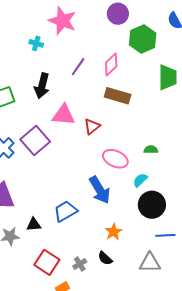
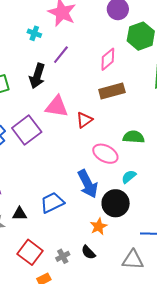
purple line: (78, 67) -> (61, 55), moved
brown rectangle: (118, 96) -> (112, 91), turned -35
green semicircle: (151, 150) -> (134, 137), moved, size x1.5
black circle: (152, 205) -> (116, 203), moved

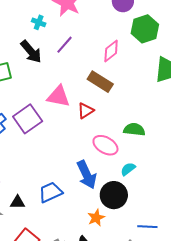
black arrow: (37, 76) -> (31, 52), moved, turned -60
brown rectangle: (112, 91) -> (100, 82), moved, turned 45

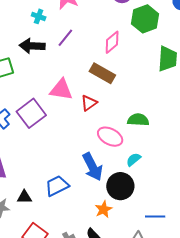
black arrow: (31, 52) -> (32, 46), turned 135

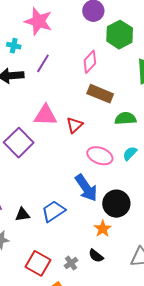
brown rectangle: (102, 73) -> (100, 94), moved
green semicircle: (138, 120) -> (125, 118), moved
cyan semicircle: (134, 160) -> (130, 153), moved
black triangle: (24, 197) -> (22, 215), moved

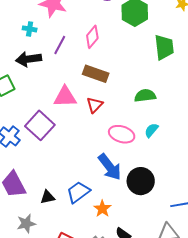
pink diamond: (90, 62) -> (92, 37), moved
brown rectangle: (100, 94) -> (96, 74), moved
orange star: (103, 229) -> (102, 209), moved

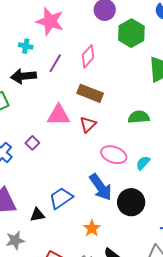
purple square: (40, 125) -> (32, 143), size x0.5
cyan semicircle: (151, 130) -> (143, 163), moved
blue trapezoid: (78, 192) -> (61, 198), moved

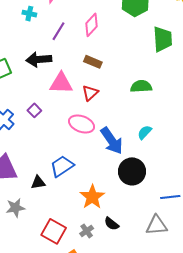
black arrow: (24, 76) -> (39, 59), moved
brown rectangle: (90, 93) -> (93, 62), size x0.7
pink ellipse: (114, 155) -> (82, 124), moved
blue arrow: (101, 187) -> (112, 141), moved
orange star: (92, 228) -> (92, 197), size x1.4

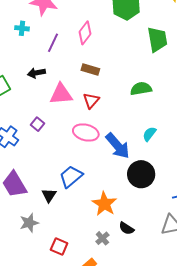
black arrow: (39, 59) -> (36, 73), size x0.7
black triangle: (38, 182) -> (49, 195), turned -42
red square: (54, 231) -> (59, 246), moved, size x0.7

